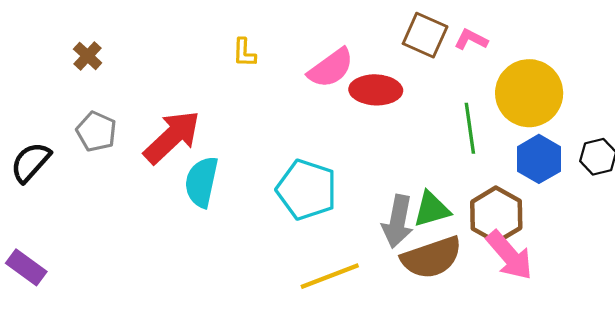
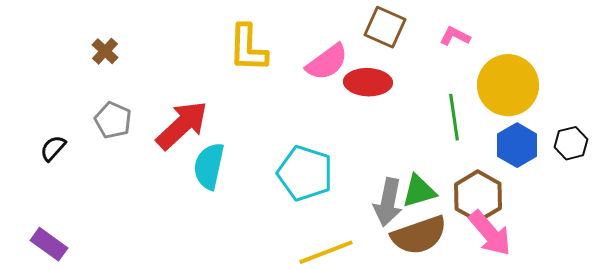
brown square: (425, 35) -> (385, 27), moved
yellow L-shape: (244, 53) -> (248, 48), size x1.8
black semicircle: (31, 162) -> (53, 148), size x0.7

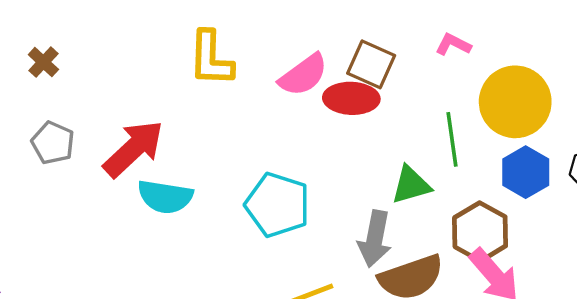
brown square: (385, 27) -> (371, 64), moved
cyan semicircle: (209, 166) -> (165, 197), turned -93
green triangle: (419, 191) -> (411, 185), moved

